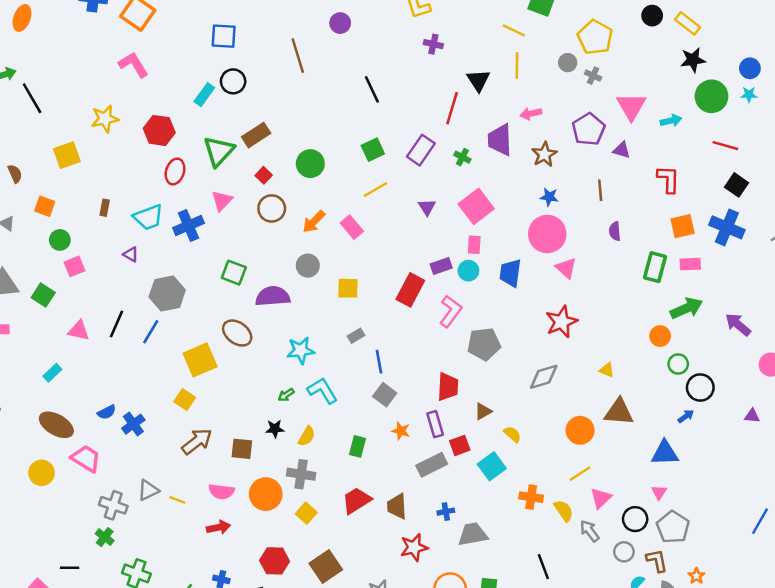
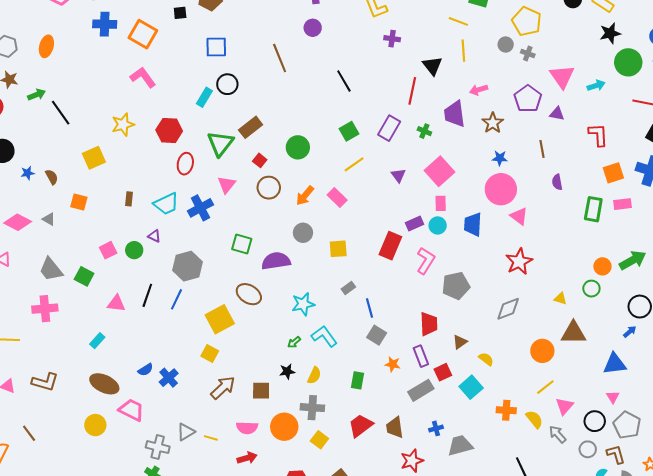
green circle: (60, 240) -> (134, 250), moved
green arrow: (686, 308) -> (633, 260), moved
green circle: (678, 364) -> (591, 289), moved

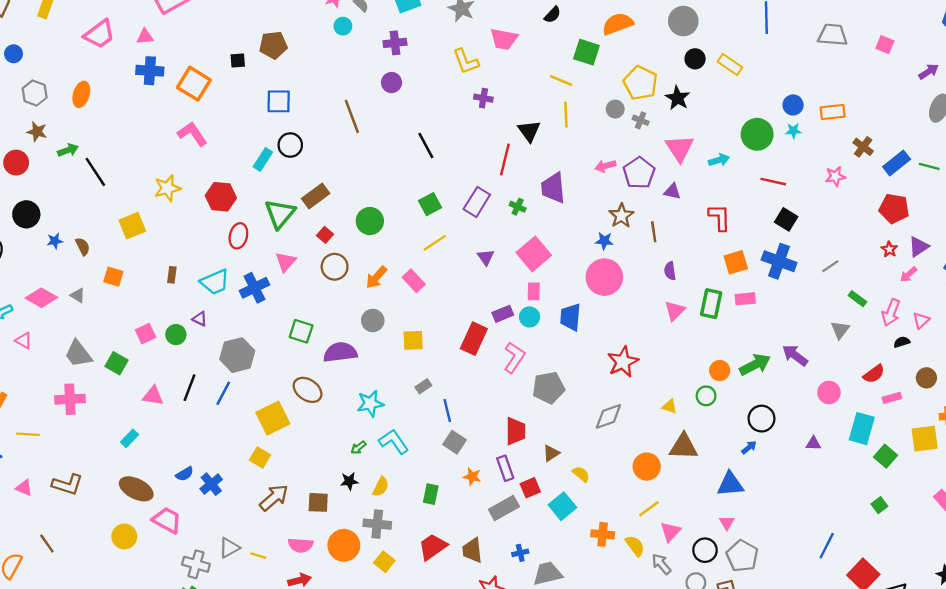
black star: (610, 33) -> (677, 98), moved, turned -30
pink arrow: (479, 90) -> (605, 166), moved
brown star: (493, 123) -> (621, 216), moved
pink triangle: (519, 216) -> (675, 311), moved, turned 36

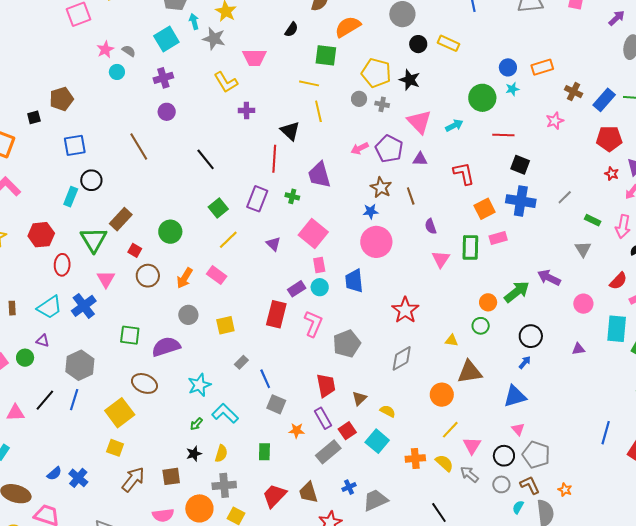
black line: (190, 388) -> (45, 400), turned 30

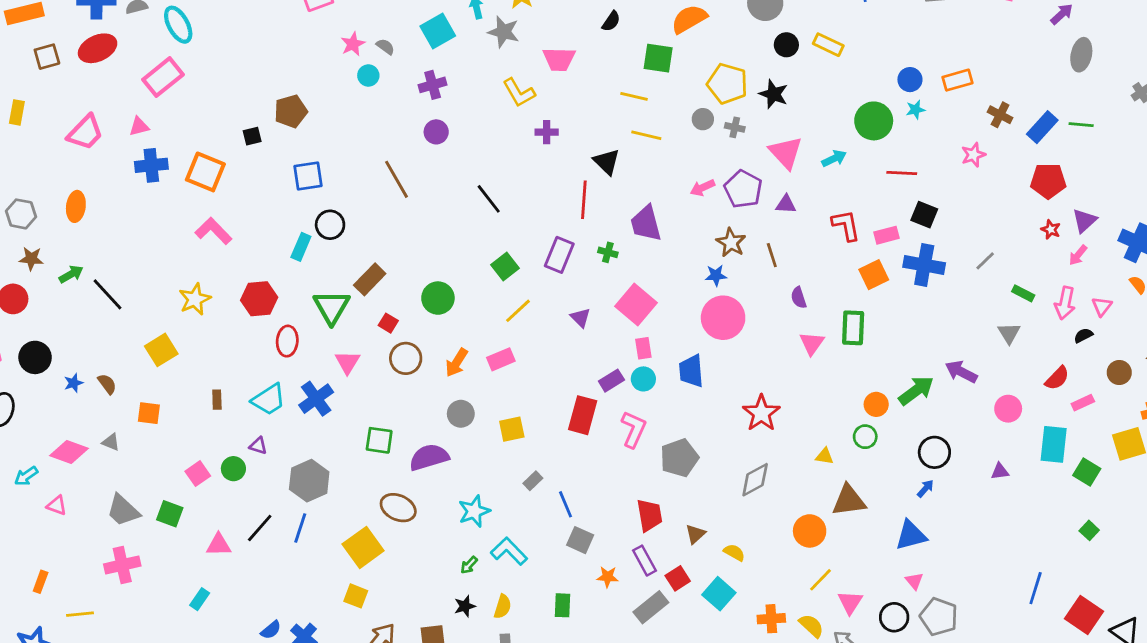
yellow line: (318, 111) -> (646, 135), turned -65
pink rectangle: (498, 238) -> (887, 235), moved
pink rectangle: (217, 275) -> (501, 359), turned -60

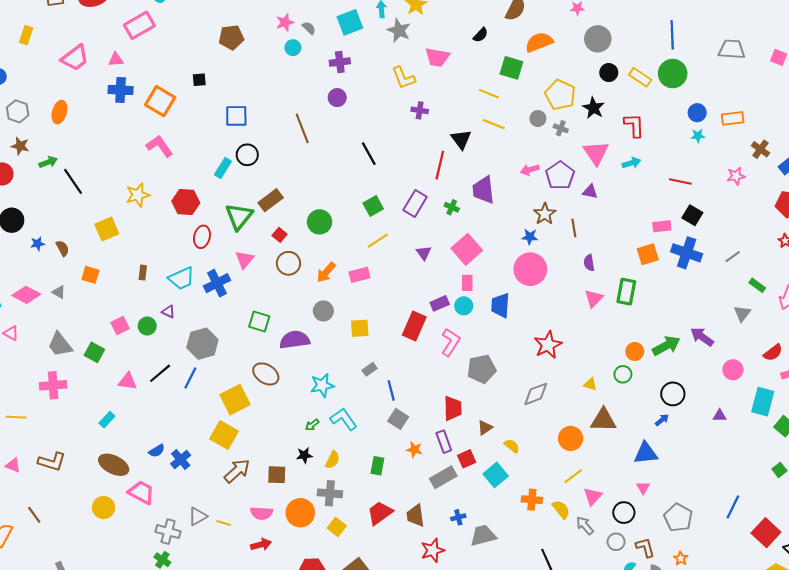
brown pentagon: (291, 111) -> (231, 37), moved
green circle: (874, 121) -> (673, 74), moved
red L-shape: (846, 225) -> (634, 125), moved
yellow square: (356, 596) -> (224, 435), size x1.5
gray pentagon: (939, 617) -> (678, 518), moved

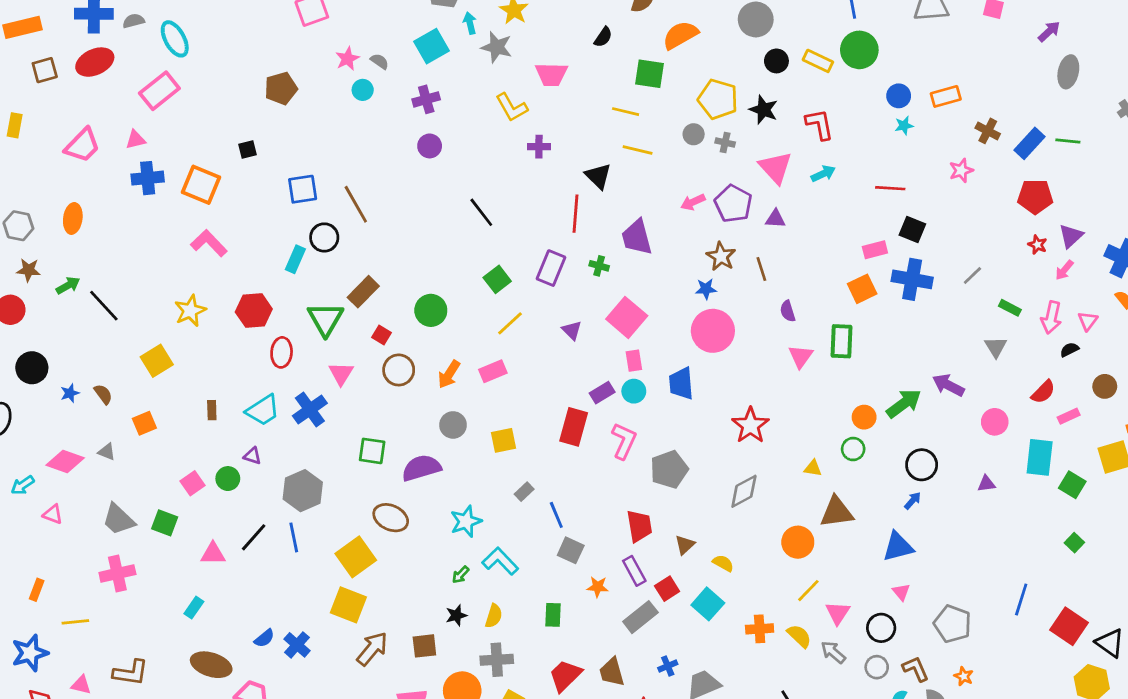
brown line: (302, 128) -> (356, 204), moved
orange square: (90, 275) -> (144, 423), turned -30
blue line: (190, 378) -> (294, 537), turned -30

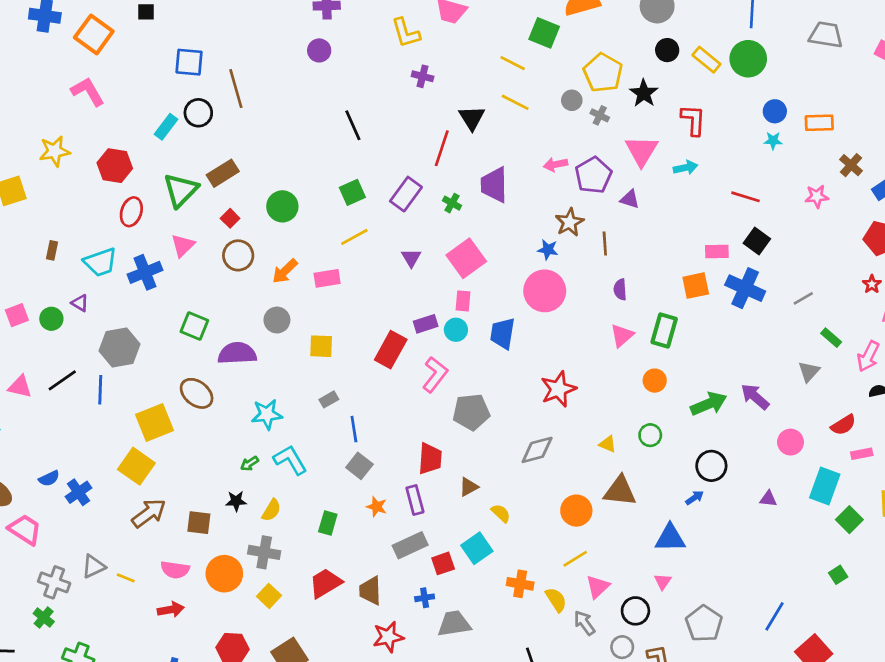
orange circle: (864, 417) -> (655, 381), moved
red square: (667, 589) -> (443, 563), moved

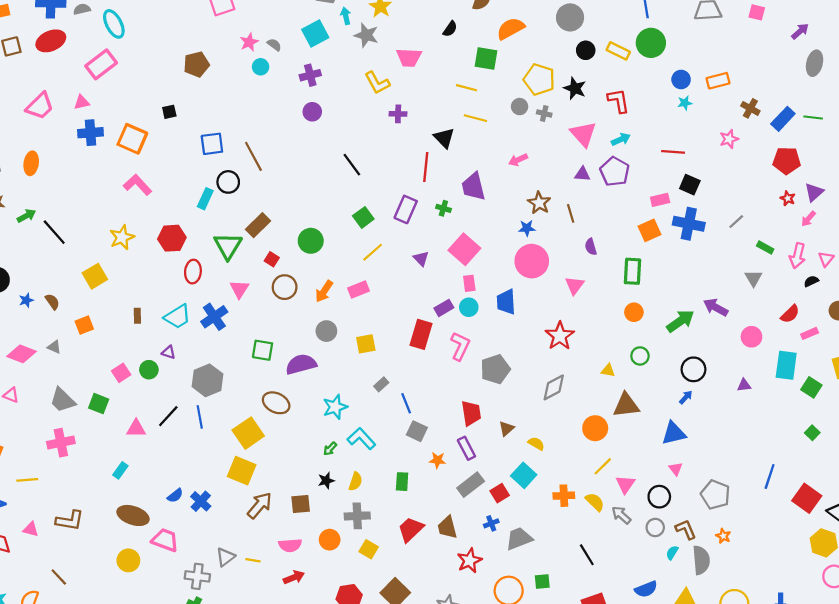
purple pentagon: (593, 175) -> (615, 172), moved
pink triangle: (622, 335) -> (575, 285), moved
orange circle: (224, 574) -> (330, 540), size x0.7

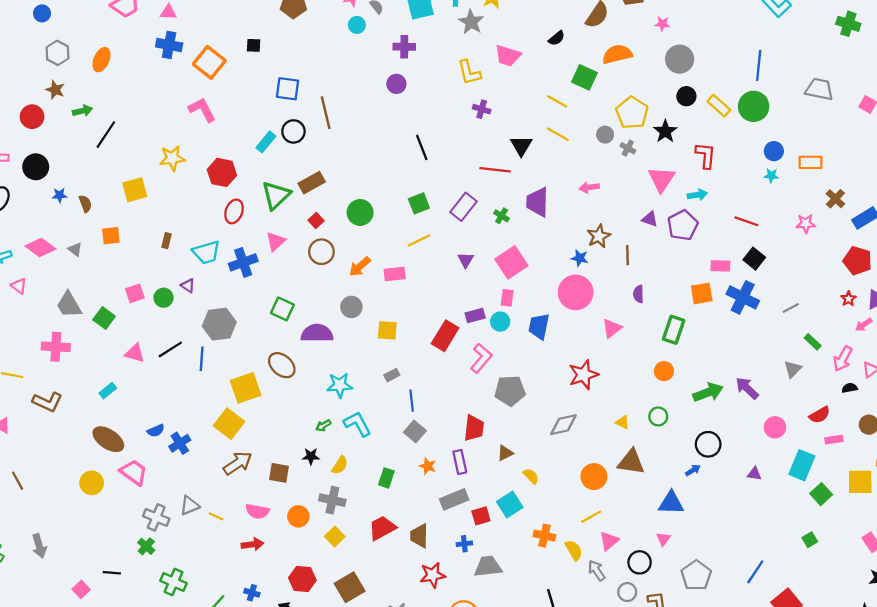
red line: (426, 167) -> (495, 170), turned 76
black line: (54, 232) -> (106, 135), turned 60
brown L-shape: (70, 521) -> (47, 402), moved

